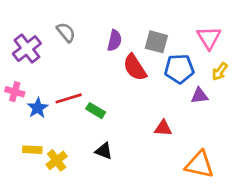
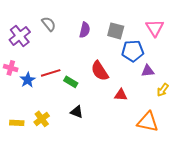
red semicircle: (135, 67) -> (100, 71), moved
yellow arrow: (220, 71) -> (163, 90), moved
yellow rectangle: (32, 150) -> (17, 123), moved

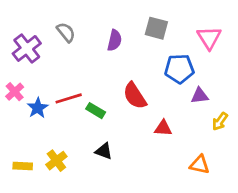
gray square: (116, 31) -> (156, 28), moved
pink cross: (11, 68) -> (15, 92), turned 32
orange triangle: (148, 122) -> (200, 165), size x0.7

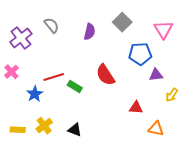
gray square: (156, 28) -> (122, 22), turned 30
blue star: (38, 108) -> (35, 94), moved
red triangle: (163, 128) -> (136, 108), moved
black triangle: (104, 151) -> (75, 130), moved

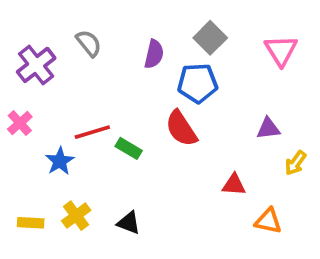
blue pentagon: (140, 54) -> (198, 83), moved

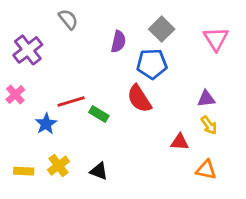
gray semicircle: (89, 43) -> (68, 19), moved
yellow arrow: (295, 163) -> (209, 125), moved, turned -72

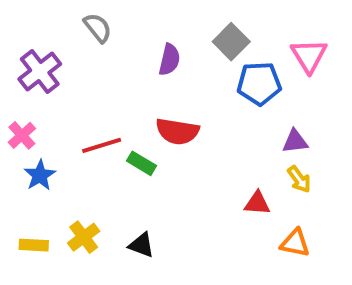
blue pentagon: (152, 64) -> (259, 84), moved
red semicircle: (139, 99) -> (177, 131), moved, turned -48
blue star: (46, 124) -> (40, 175), moved

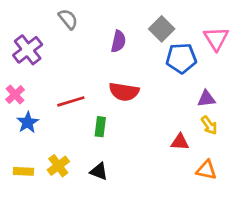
green rectangle: (141, 163) -> (100, 127), moved, turned 66

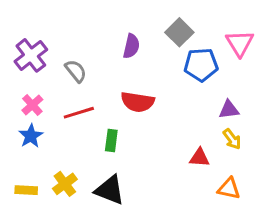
gray semicircle: (68, 19) -> (76, 71), moved
pink cross: (15, 95) -> (32, 105), moved
black triangle: (99, 171) -> (110, 190), size x1.5

